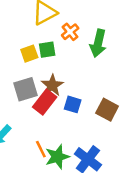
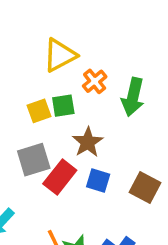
brown star: (52, 85) -> (88, 142), moved

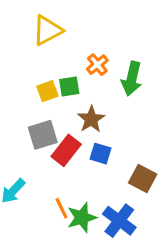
yellow triangle: (60, 55) -> (47, 30), moved
brown square: (145, 187) -> (143, 179), moved

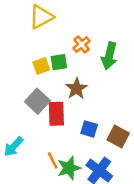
gray square: (43, 135) -> (37, 101), turned -30
red rectangle: (66, 150) -> (56, 114), turned -40
blue square: (101, 154) -> (89, 129), moved

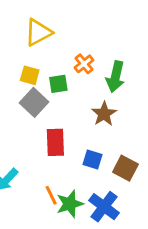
yellow square: (41, 66) -> (30, 75), moved, turned 36
brown star: (77, 89) -> (104, 114), moved
gray square: (37, 101) -> (34, 102), moved

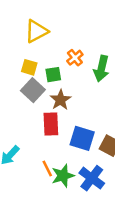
brown star: (104, 114) -> (60, 100), moved
blue square: (93, 160) -> (82, 138), size x1.5

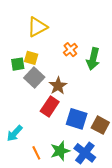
green square: (53, 75) -> (18, 64), moved
red rectangle: (51, 124) -> (50, 106), turned 36
orange line: (47, 168) -> (36, 153), moved

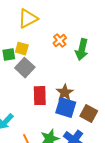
brown star: (58, 86) -> (65, 93), moved
red rectangle: (50, 106) -> (40, 96), turned -36

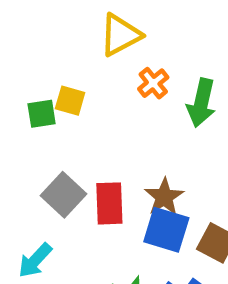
yellow triangle: (28, 19) -> (120, 35), moved
gray square: (25, 68) -> (63, 195), moved

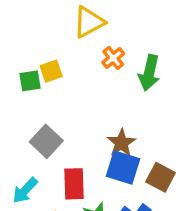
yellow square: (70, 101) -> (51, 71), turned -35
red rectangle: (109, 203) -> (74, 184), moved

